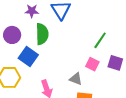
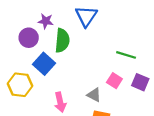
purple star: (32, 11) -> (46, 21), moved
green line: (100, 40) -> (126, 55), turned 66

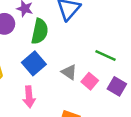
blue square: (44, 64) -> (34, 63), moved
gray triangle: (94, 95) -> (69, 72), moved

